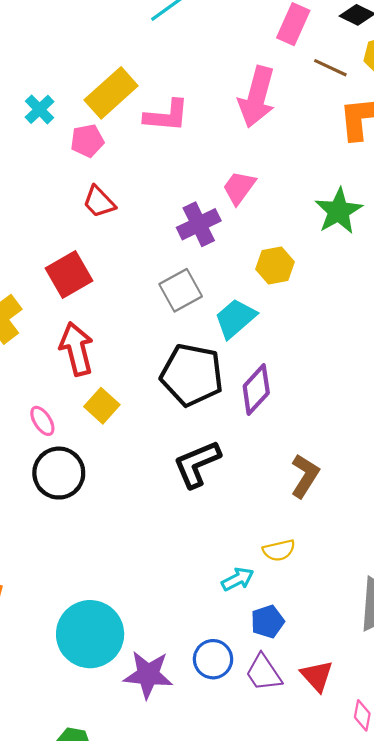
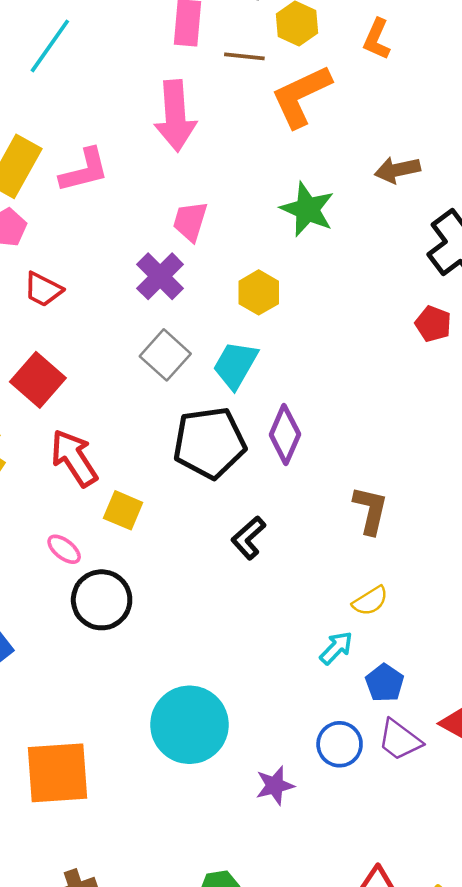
black L-shape: (197, 464) -> (248, 538), size x0.7
cyan circle: (90, 634) -> (189, 725), moved
purple star: (148, 675) -> (275, 786), size x0.7

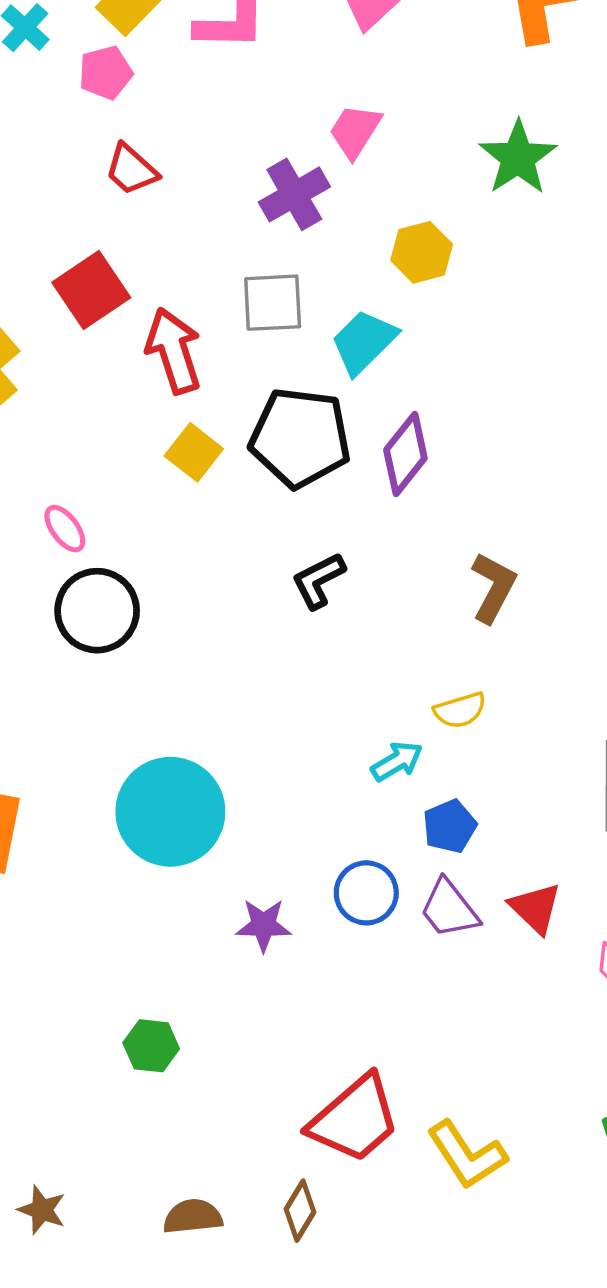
gray square: (165, 355) -> (273, 303), turned 30
red arrow: (74, 458) -> (174, 351), moved
yellow square: (123, 510) -> (194, 452), moved

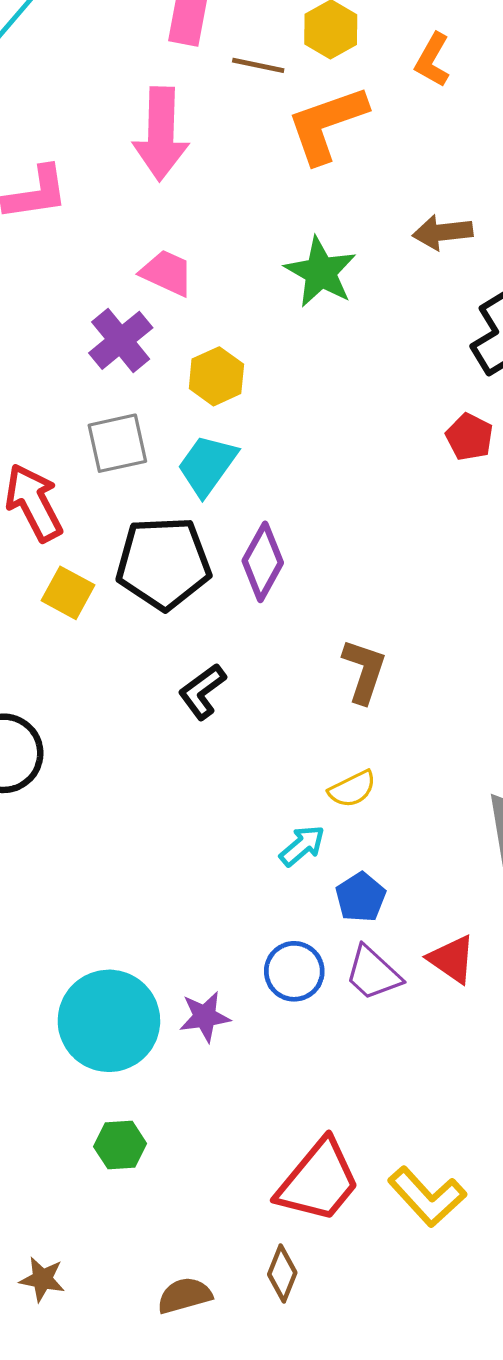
pink trapezoid: (355, 131) -> (167, 273), turned 92
yellow hexagon: (422, 252) -> (216, 376), moved
cyan circle: (170, 812) -> (109, 1021), moved
brown star: (42, 1210) -> (42, 1279), moved

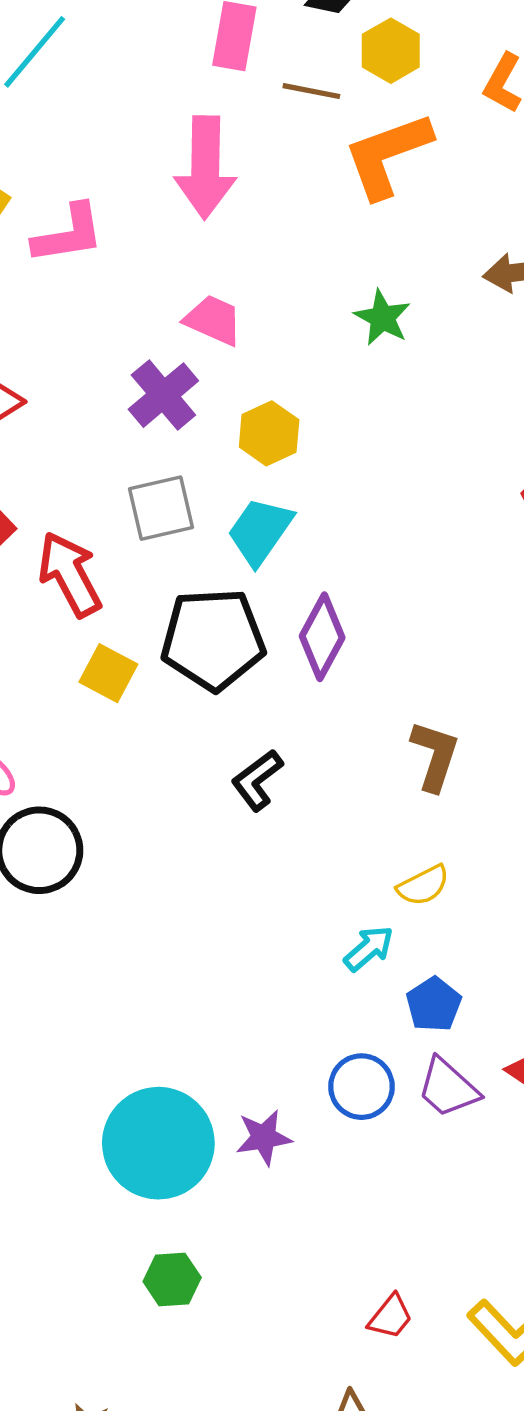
green star: (321, 272) -> (382, 318), size x0.7
red trapezoid: (318, 1181) -> (390, 1317), size x0.5

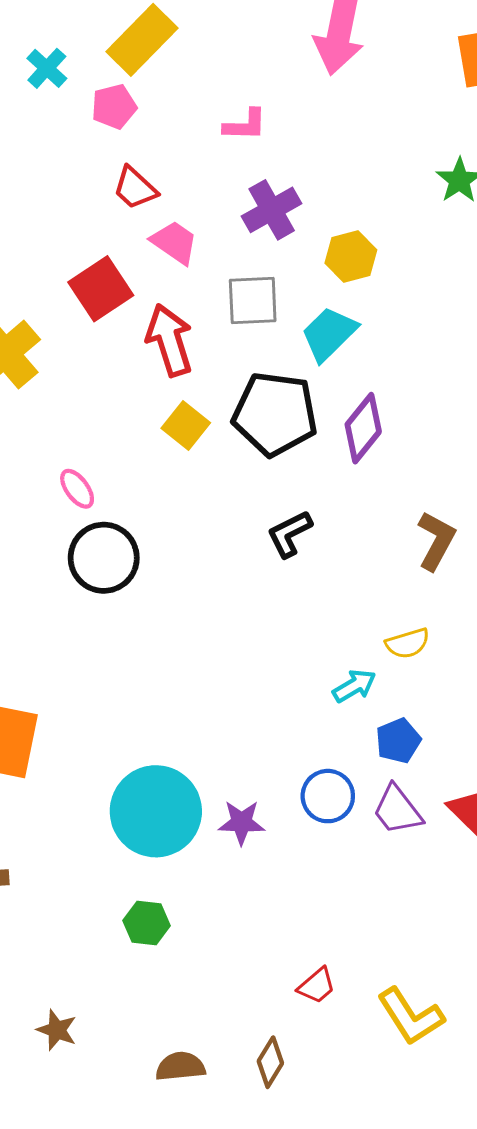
pink L-shape: (68, 234) -> (245, 125), moved, size x0.7
pink trapezoid: (213, 320) -> (175, 242), moved

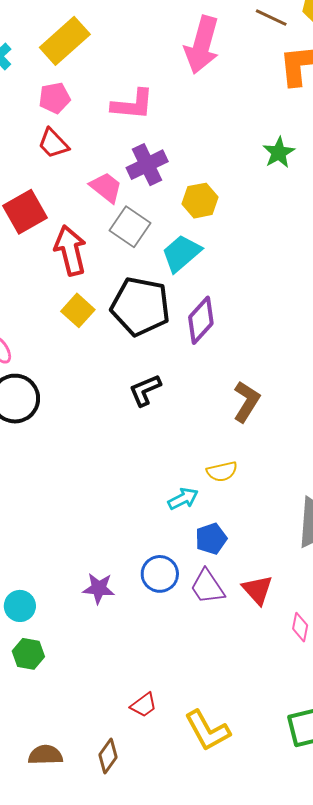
pink pentagon: (114, 107) -> (55, 98), moved
pink L-shape: (245, 125) -> (133, 105), size x1.4
pink trapezoid: (175, 242) -> (106, 187), moved
gray square: (253, 300) -> (130, 227), turned 33
cyan circle: (156, 811) -> (20, 606), moved, size x0.5

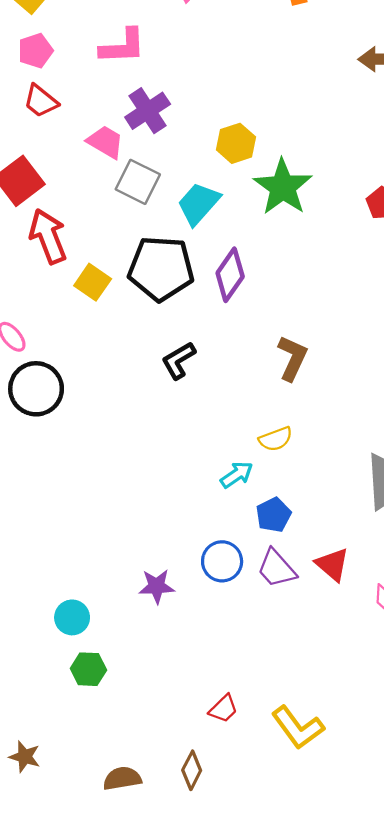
green star: (279, 153) -> (283, 187), moved, size x1.6
yellow hexagon: (200, 201) -> (236, 143), moved
red arrow: (70, 250) -> (48, 236), moved

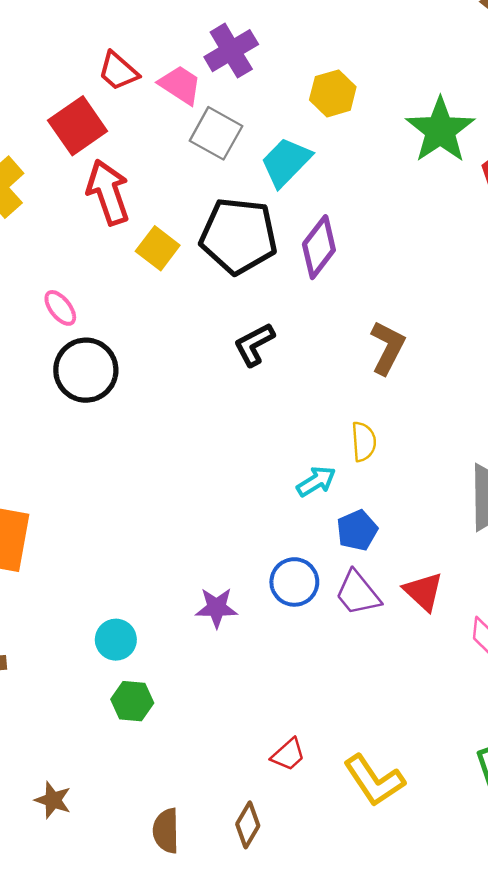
red trapezoid: (41, 101) -> (118, 71), moved
green star: (283, 187) -> (440, 130), moved
yellow semicircle: (276, 439) -> (364, 442), turned -76
brown semicircle: (122, 778) -> (166, 831), turned -84

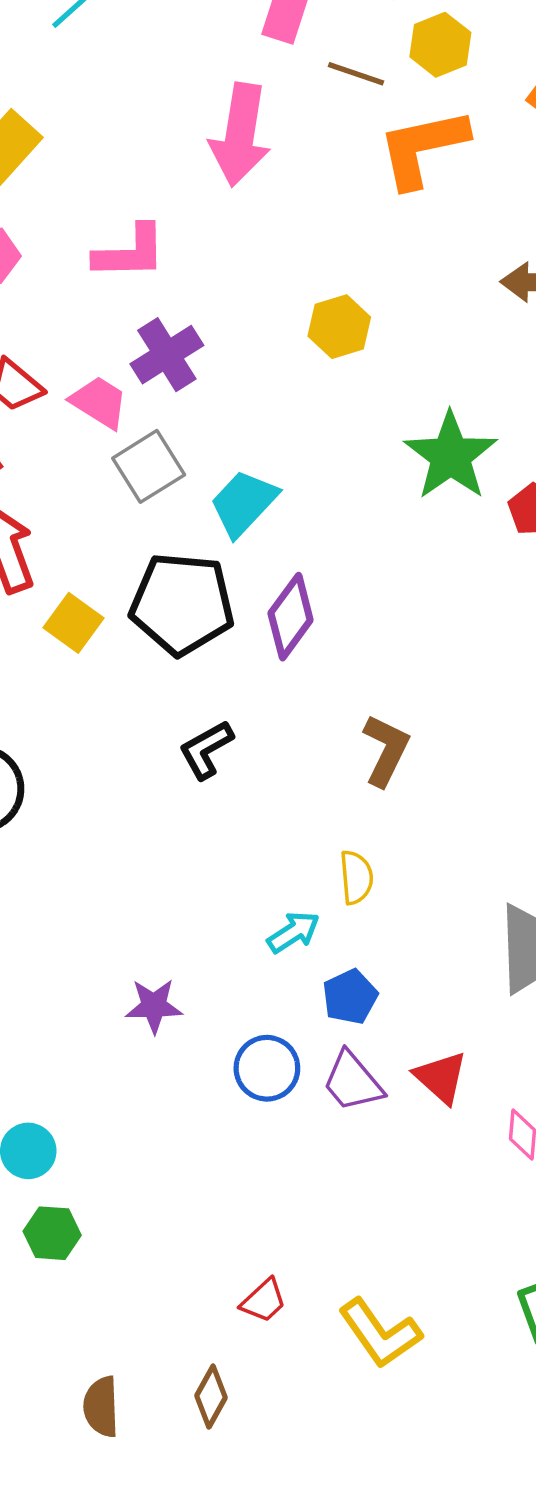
yellow hexagon: (333, 93) -> (339, 327), moved
gray square: (216, 133) -> (149, 466), turned 30
purple star: (216, 608) -> (154, 1006), moved

